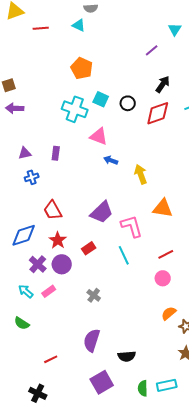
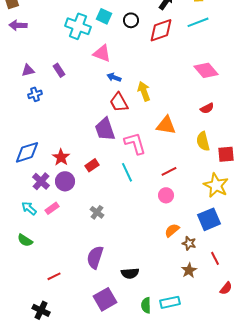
purple rectangle: (56, 153) -> (59, 70), turned -40
red trapezoid: (53, 210) -> (119, 102), moved
purple trapezoid: (102, 212) -> (105, 129), turned 115

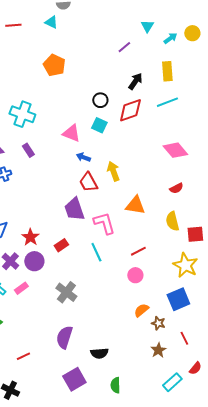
cyan square: (104, 16) -> (99, 125), moved
cyan cross: (78, 26) -> (22, 114), moved
gray cross: (97, 212) -> (66, 292), size x1.5
cyan rectangle: (170, 302) -> (172, 382), moved, turned -30

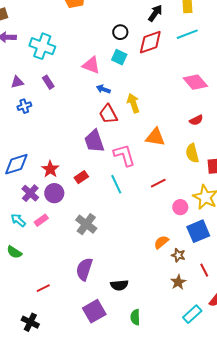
pink circle: (135, 275) -> (180, 207), moved

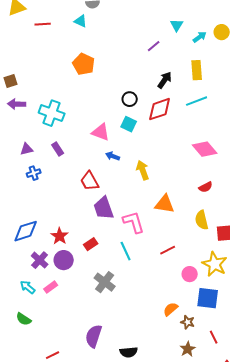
red trapezoid: (108, 114) -> (90, 181), moved
gray cross: (86, 224) -> (105, 282), moved
blue square: (198, 231) -> (208, 298), turned 30

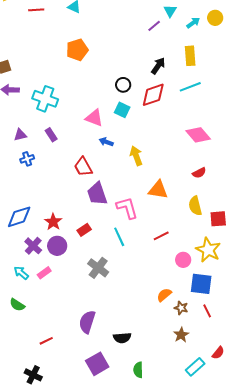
purple line: (154, 46) -> (154, 26), moved
orange pentagon: (84, 64) -> (77, 50), turned 30
red line: (214, 337) -> (207, 311), moved

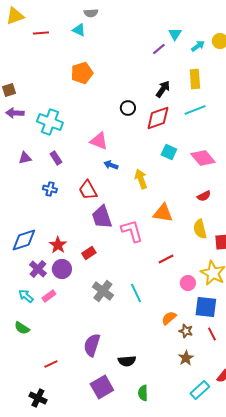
cyan square: (122, 110) -> (169, 152), moved
blue cross: (27, 159) -> (50, 189), moved, turned 32
cyan line: (119, 237) -> (136, 293), moved

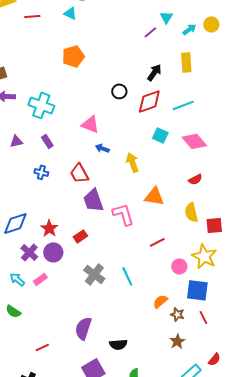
cyan line: (195, 110) -> (183, 105), moved

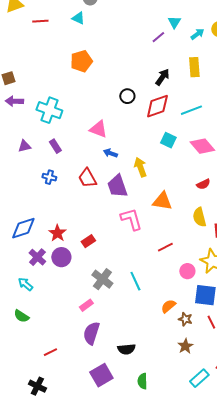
purple trapezoid: (93, 200) -> (117, 186), moved
pink rectangle: (40, 279) -> (86, 305), moved

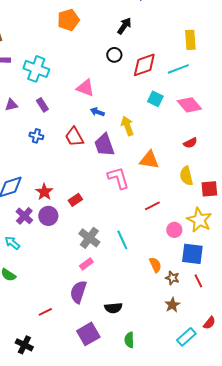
yellow rectangle: (194, 67) -> (190, 40), moved
black arrow: (162, 77) -> (124, 26), moved
pink rectangle: (86, 305) -> (86, 264), moved
orange semicircle: (168, 306) -> (155, 265), turned 105
red line: (50, 352) -> (45, 312), moved

